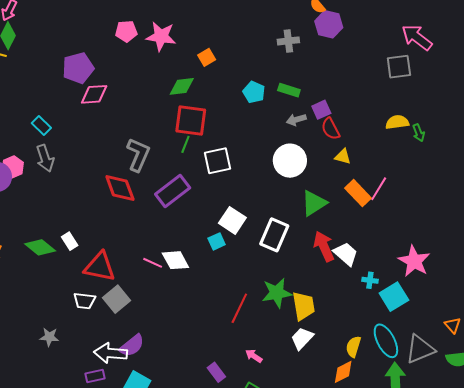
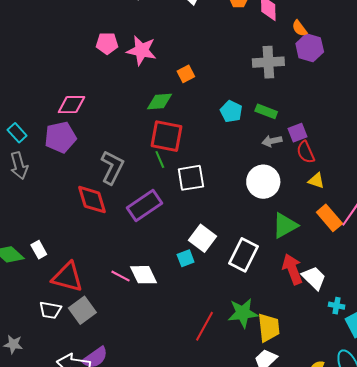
gray cross: (288, 41) -> (268, 62), size x1.4
purple pentagon: (78, 68) -> (60, 137), moved
green line: (185, 144) -> (160, 160), turned -48

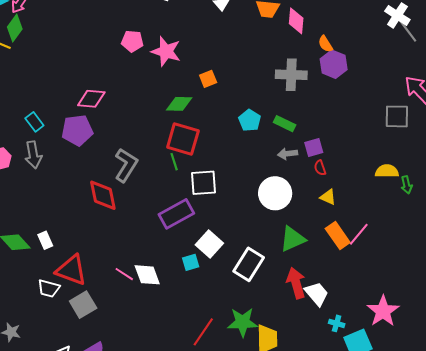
red semicircle: (306, 152) -> (320, 168), size x0.7
purple rectangle: (144, 206) -> (176, 214), moved
white trapezoid: (50, 310) -> (49, 288), moved

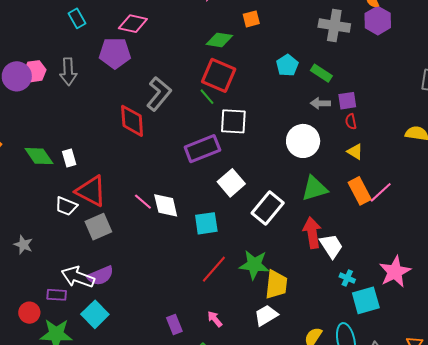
cyan rectangle: (34, 122) -> (77, 18), moved
green line: (174, 162) -> (207, 97), turned -30
cyan square: (191, 262) -> (206, 223), moved, size x1.4

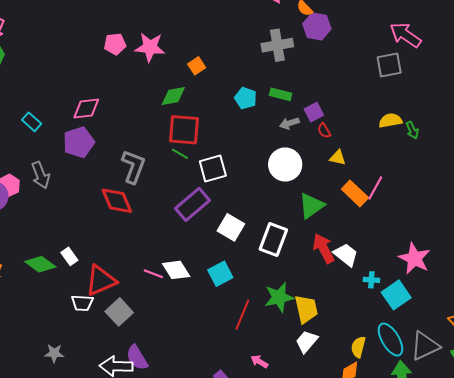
red triangle: (91, 191) -> (101, 281), turned -32
purple semicircle: (100, 276) -> (137, 358), turned 100

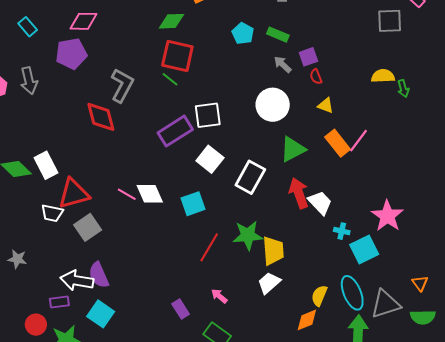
gray arrow: (289, 123) -> (283, 64), turned 54
white square: (213, 169) -> (208, 115), moved
white rectangle: (69, 256) -> (46, 165), size x1.5

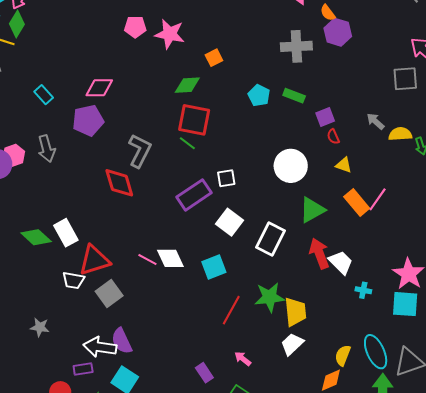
gray arrow: (283, 64) -> (375, 121), moved
white square: (208, 115) -> (226, 178), size x0.7
cyan square: (364, 250) -> (405, 304), moved, turned 32

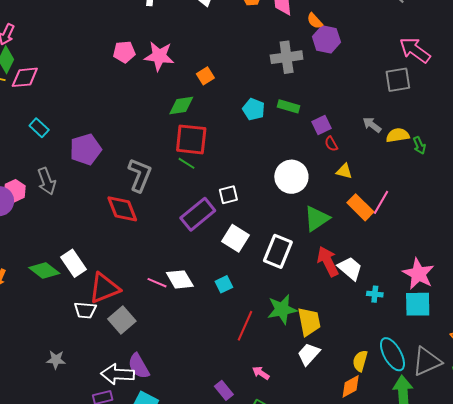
pink diamond: (99, 88) -> (25, 77), moved
cyan square: (214, 267) -> (224, 284), size x0.7

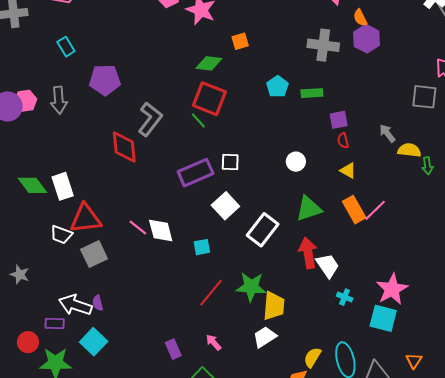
green rectangle: (289, 106) -> (312, 93), turned -35
white circle: (291, 177) -> (296, 162), size x0.6
purple semicircle: (139, 366) -> (98, 303), size x0.6

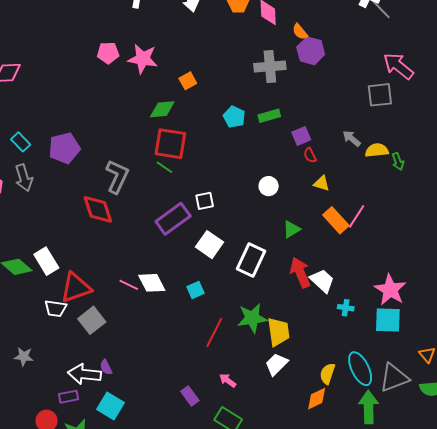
cyan rectangle: (66, 47) -> (21, 142), moved
green triangle: (309, 209) -> (291, 229), size x0.7

